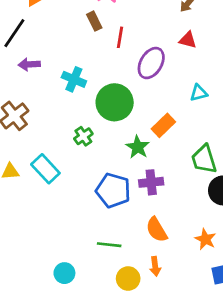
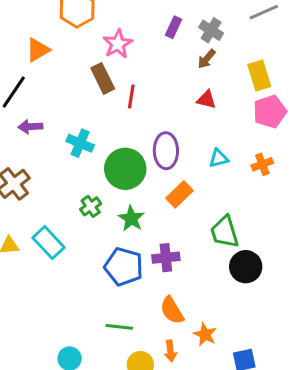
brown rectangle: (94, 21) -> (103, 78), size x1.4
purple ellipse: (151, 63) -> (166, 151), moved, turned -32
green star: (138, 147) -> (131, 218), moved
orange star: (205, 239) -> (205, 334), moved

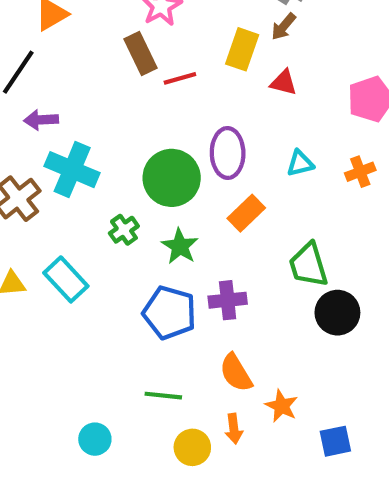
yellow rectangle: (259, 75) -> (242, 49), moved, turned 36
red line: (131, 97) -> (180, 78), turned 65
cyan cross: (80, 143) -> (72, 170), moved, size x1.4

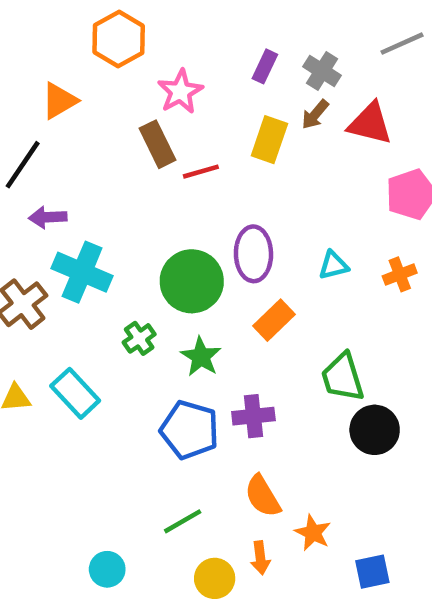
red triangle: (284, 83) -> (370, 124), moved, size x1.5
green line: (163, 396) -> (183, 521), turned -36

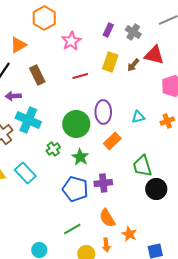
brown arrow: (315, 114) -> (133, 65), moved
brown rectangle: (157, 144) -> (37, 75), moved

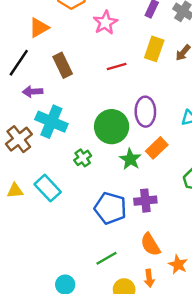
green star: (80, 157) -> (130, 159), moved

